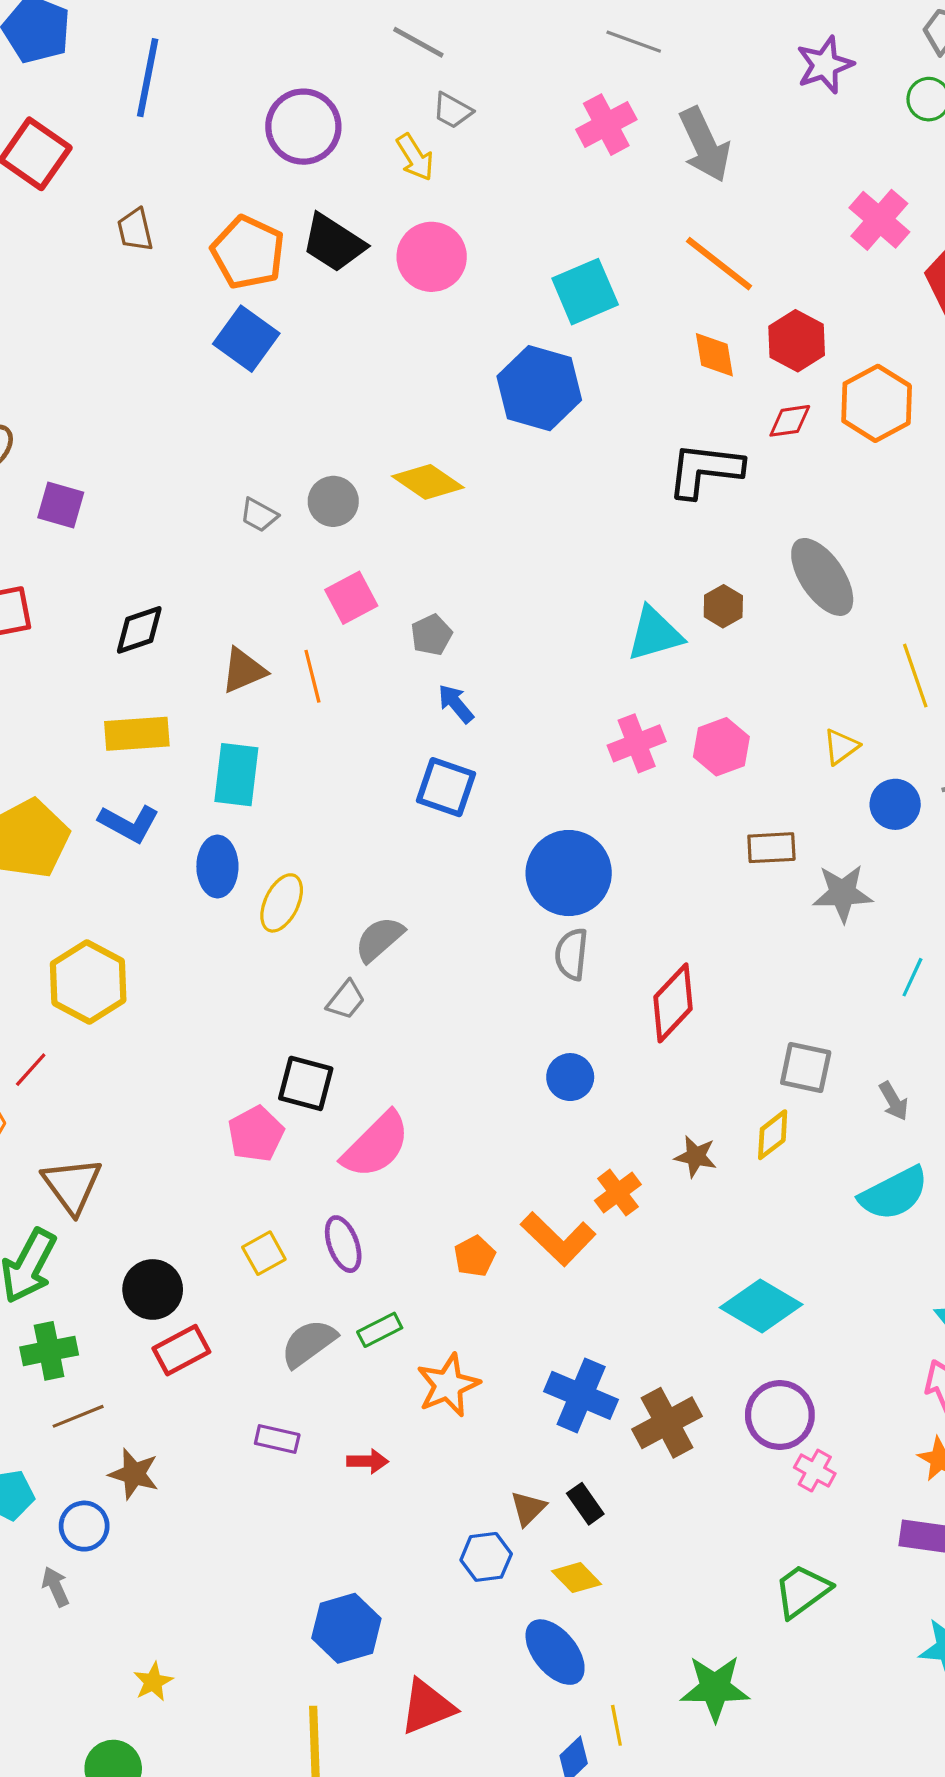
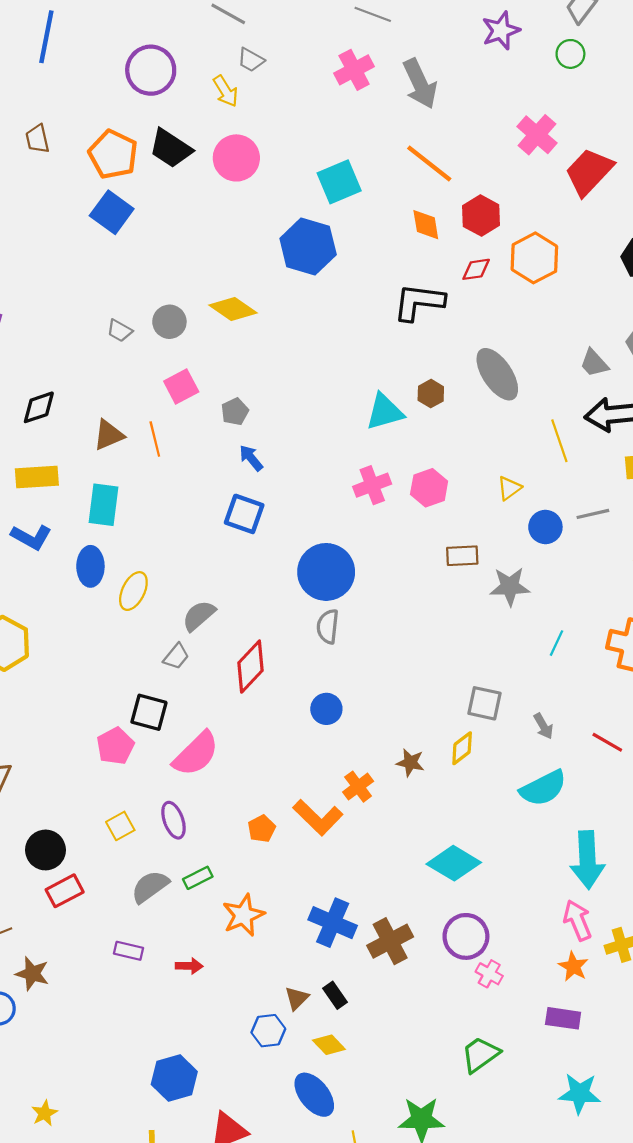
red diamond: (673, 1003) -> (251, 667), moved

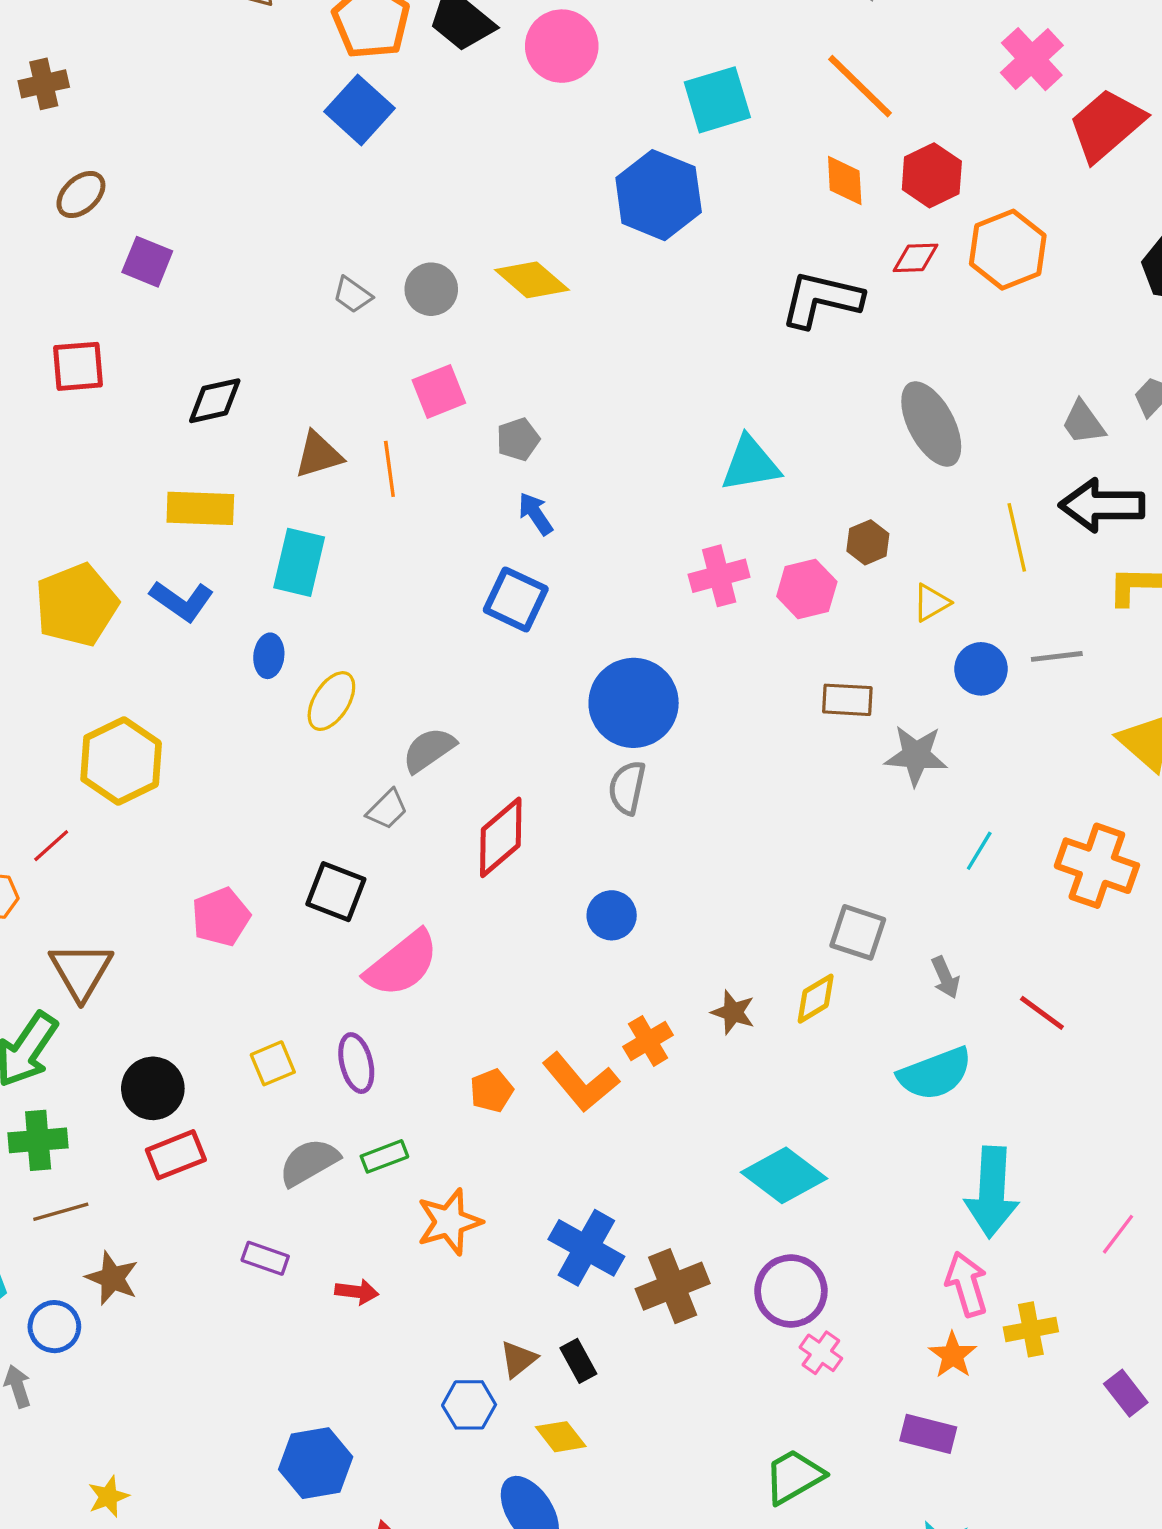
brown hexagon: (431, 394) -> (868, 542), moved
blue ellipse: (90, 566) -> (269, 656), size x0.7
pink pentagon: (115, 746) -> (221, 917), moved

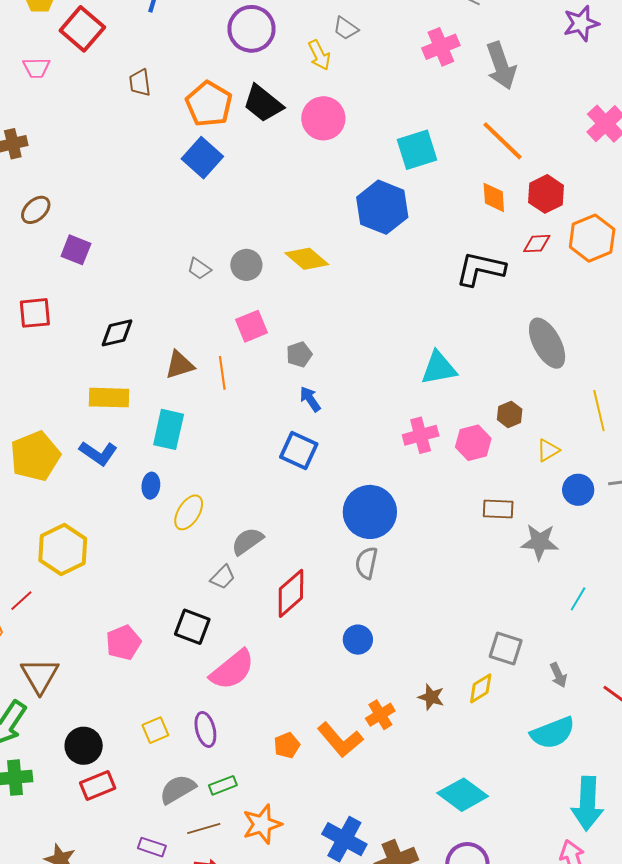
brown line: (61, 1212) -> (204, 828), moved

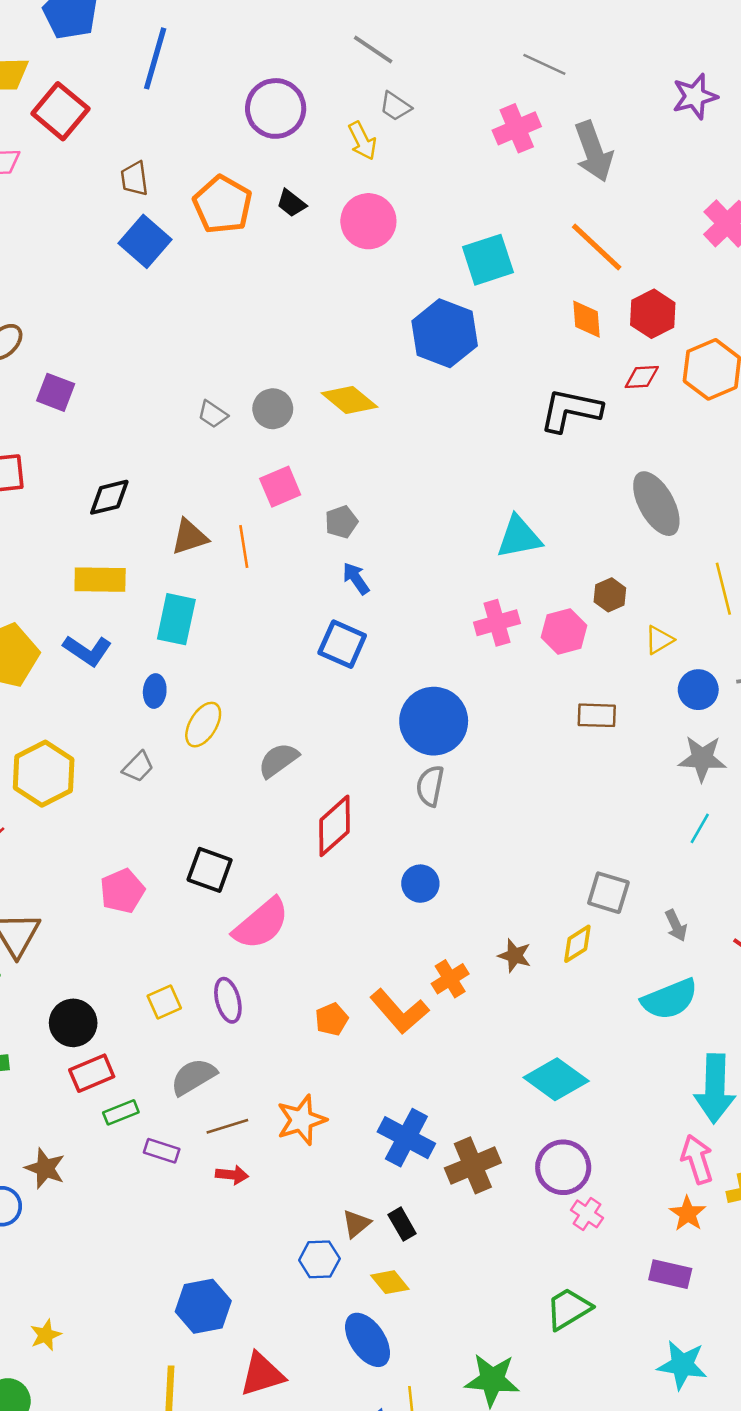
black trapezoid: (263, 103) -> (291, 203), size x0.6
blue square: (202, 158) -> (145, 241), moved
gray star: (540, 542) -> (702, 758), moved
gray trapezoid: (223, 577) -> (138, 767), moved
green rectangle: (223, 785) -> (121, 1112), moved

